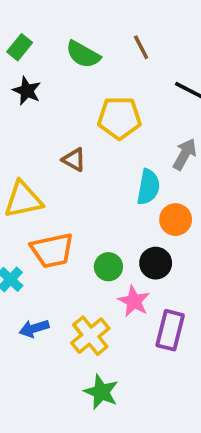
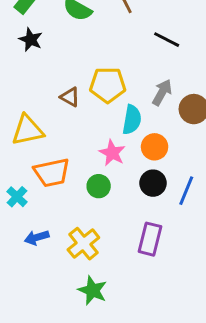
yellow pentagon: (119, 118) -> (108, 85), moved
black circle: (156, 263) -> (153, 183), moved
pink star: (134, 301) -> (112, 153), moved

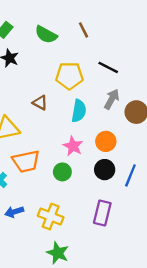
black line: (167, 40) -> (108, 67), moved
yellow pentagon: (108, 85) -> (69, 76), moved
cyan semicircle: (132, 120) -> (79, 111), moved
yellow cross: (83, 244) -> (51, 217), turned -30

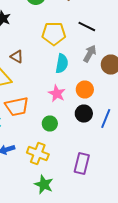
brown triangle: (40, 103) -> (17, 56), moved
green circle: (62, 172) -> (50, 124), moved
purple rectangle: (102, 213) -> (82, 164), moved

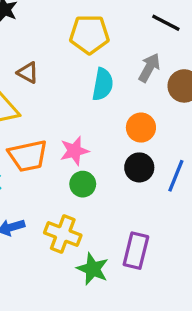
black line: (87, 26) -> (166, 23), moved
pink star: (57, 94) -> (74, 151), moved, turned 30
green star: (44, 184) -> (93, 269), moved

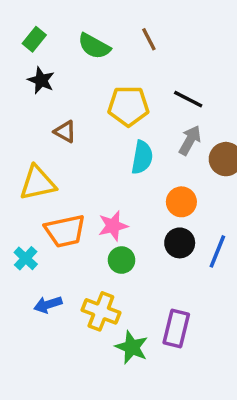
black line: (166, 23) -> (188, 99), moved
brown triangle: (28, 73) -> (65, 132), moved

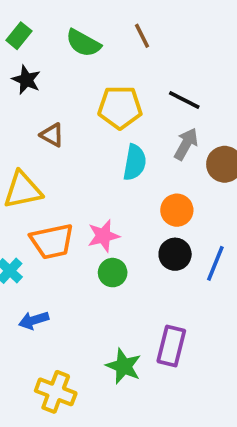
yellow cross: (101, 311) -> (56, 392), moved

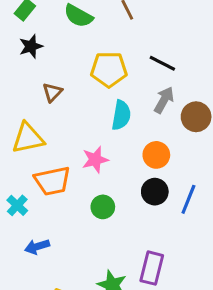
black star: (26, 80) -> (31, 46), turned 30
brown triangle: (52, 135) -> (52, 92), turned 45
pink star: (103, 236) -> (95, 160), moved

